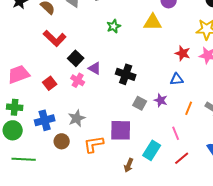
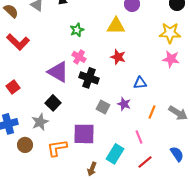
red star: (183, 53) -> (118, 57), moved
black square: (76, 58) -> (53, 103), moved
purple triangle: (95, 68) -> (58, 72), size x1.6
pink cross: (78, 80) -> (79, 57), moved

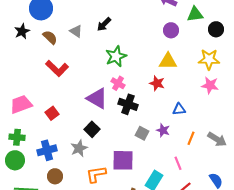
yellow triangle: (116, 26) -> (168, 61), moved
green star: (77, 30) -> (116, 56), size x1.5
brown circle: (25, 145) -> (55, 176), moved

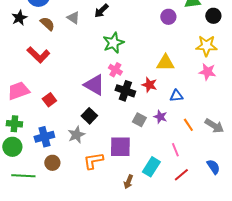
yellow triangle: (168, 61) -> (165, 63), moved
red L-shape: (57, 68) -> (38, 55), moved
red star: (157, 83) -> (149, 85), moved
orange line: (191, 138) -> (188, 125), turned -56

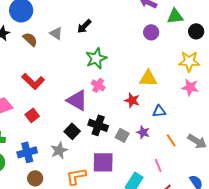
red L-shape: (38, 55) -> (33, 81), moved
black cross: (125, 91) -> (98, 125), moved

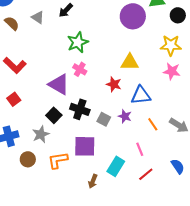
purple circle: (151, 32) -> (133, 16), size x1.6
blue triangle: (159, 111) -> (141, 95), size x1.5
brown circle: (35, 178) -> (28, 159), moved

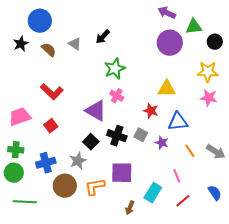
gray square: (104, 119) -> (141, 135), moved
brown circle: (28, 159) -> (65, 186), size x1.5

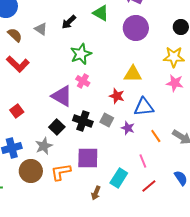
green triangle: (194, 27) -> (101, 13), moved, turned 36
red L-shape: (52, 92) -> (18, 64), moved

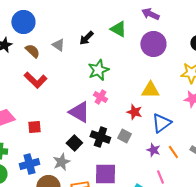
blue triangle: (144, 107) -> (161, 123), turned -30
red square: (17, 111) -> (34, 127), turned 32
purple star: (128, 128) -> (153, 150), moved

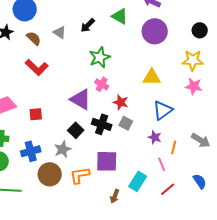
red star: (134, 112) -> (121, 102), moved
orange line: (173, 152) -> (174, 147), moved, turned 48

